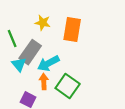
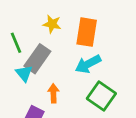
cyan arrow: (48, 63) -> (88, 64), moved
green square: (68, 86) -> (101, 96), moved

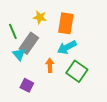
orange arrow: (53, 93) -> (50, 65), moved

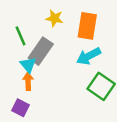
orange arrow: (50, 65) -> (28, 81), moved
purple square: (27, 85) -> (20, 108), moved

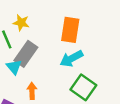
yellow star: (55, 18) -> (21, 23), moved
orange arrow: (28, 81) -> (32, 91), moved

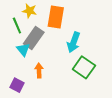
orange rectangle: (70, 30) -> (56, 17), moved
cyan arrow: (71, 59) -> (74, 42), turned -42

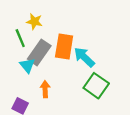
orange rectangle: (56, 17) -> (64, 46), moved
cyan arrow: (74, 42) -> (84, 57), turned 114

